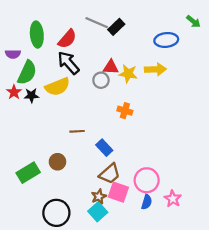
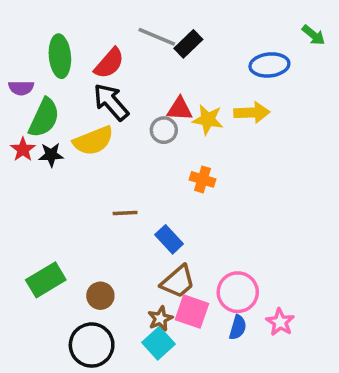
brown circle: (57, 162) -> (100, 296), moved

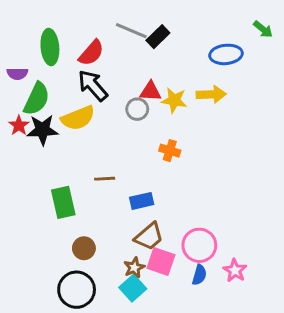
black star: (51, 155) -> (42, 130), size x1.5
blue rectangle: (169, 239) -> (142, 201), turned -60
green rectangle: (46, 280) -> (63, 202), moved, turned -72

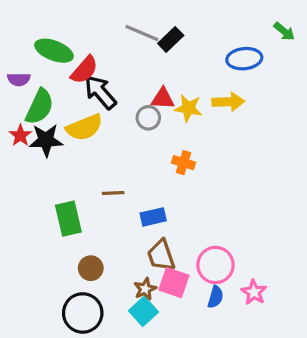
green ellipse: (50, 47) -> (54, 51), turned -64
red semicircle: (91, 53) -> (84, 70), moved
brown trapezoid: (149, 236) -> (161, 255), turned 112

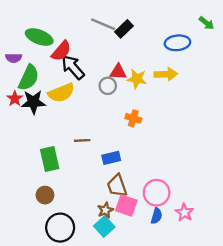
brown circle: (91, 268) -> (45, 195), moved

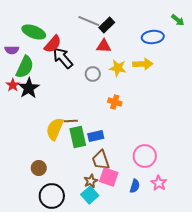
red triangle: (118, 72) -> (104, 46), moved
yellow semicircle: (61, 93) -> (55, 129), moved, turned 135
black star: (33, 102) -> (29, 88), turned -30
green rectangle: (50, 159) -> (78, 137), moved
pink circle: (157, 193) -> (145, 156), moved

